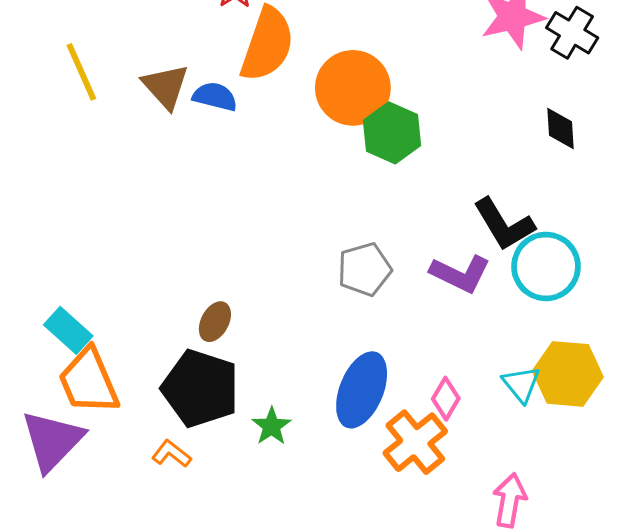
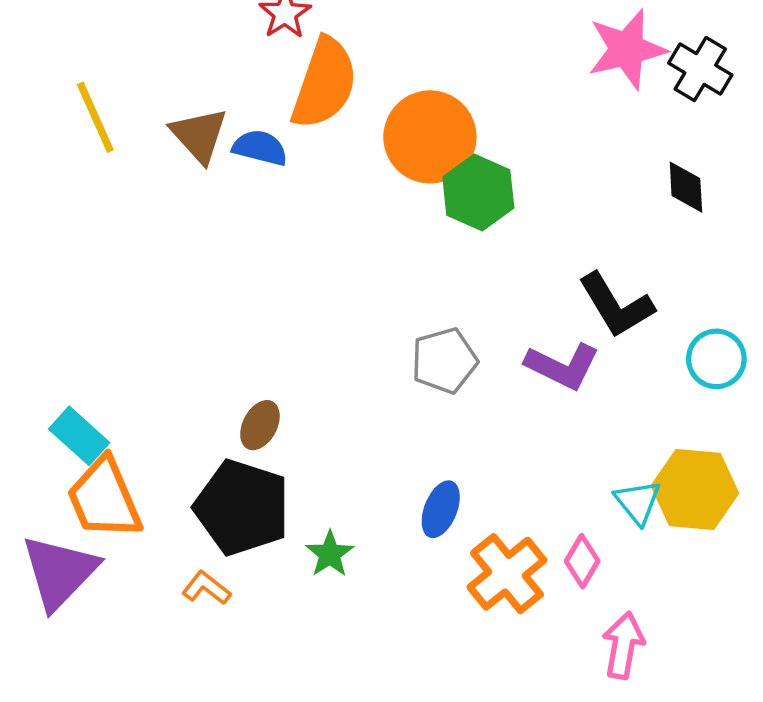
cyan circle: (546, 266) -> (716, 359), moved, size x0.7
blue ellipse: (362, 390) -> (441, 509), size x0.6
pink diamond: (446, 399) -> (582, 561), moved

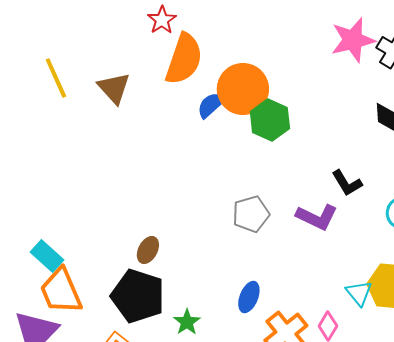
blue semicircle: (260, 148) -> (211, 105), moved, turned -56
black L-shape: (616, 305) -> (347, 183), size x0.7

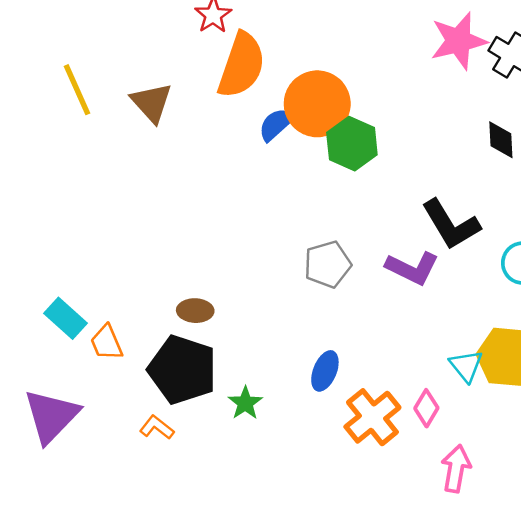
black L-shape: (347, 183) -> (451, 225), size x1.5
brown ellipse: (148, 250) -> (195, 311), turned 64
orange trapezoid: (61, 291) -> (107, 343), moved, size x0.6

